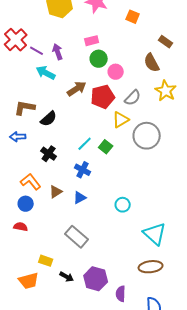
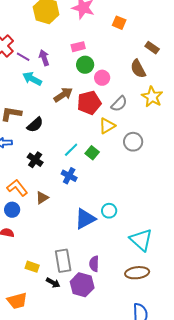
gray circle: (147, 136) -> (133, 142), size x0.7
blue triangle: (80, 198) -> (85, 219), moved, size x1.6
gray rectangle: (77, 237) -> (63, 261), moved, turned 40
orange trapezoid: (29, 281) -> (17, 301), moved
purple semicircle: (121, 294) -> (94, 264), moved

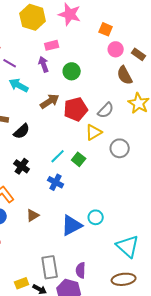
pink rectangle: (78, 47) -> (52, 45), moved
purple arrow: (44, 58) -> (44, 64), moved
pink circle: (102, 78) -> (116, 49), moved
brown triangle: (42, 198) -> (33, 215), moved
yellow rectangle: (32, 267) -> (22, 283), moved, turned -40

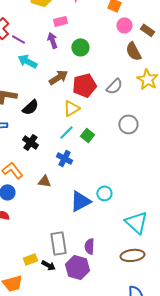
yellow triangle: (94, 132) -> (71, 108), moved
brown triangle: (33, 215) -> (44, 181), moved, turned 40

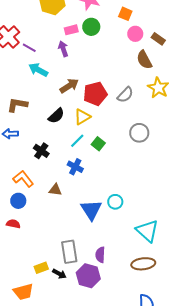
green circle: (80, 47) -> (91, 27), moved
black semicircle: (30, 107) -> (56, 116), moved
blue triangle: (80, 201) -> (91, 210), turned -35

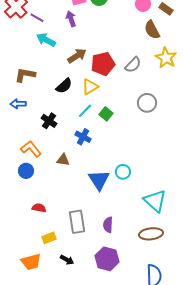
red semicircle: (13, 224) -> (39, 208), moved
black arrow: (59, 274) -> (67, 260), moved
purple hexagon: (88, 276) -> (107, 259), moved

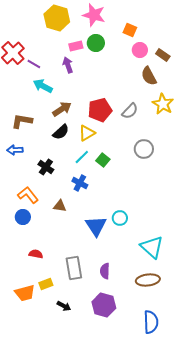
brown arrow: (77, 56) -> (62, 109), moved
orange trapezoid: (31, 262) -> (25, 293), moved

